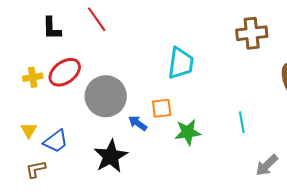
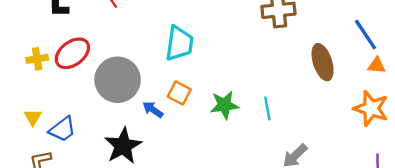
cyan trapezoid: (181, 63) -> (179, 43), moved
orange square: (162, 108) -> (179, 93), turned 35
green star: (188, 132) -> (224, 105), moved

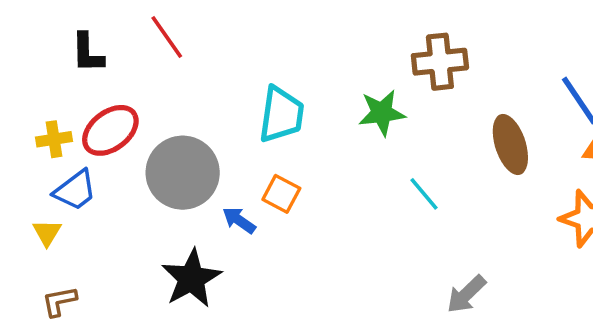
green star: (224, 105) -> (382, 113), moved
cyan line: (267, 108) -> (424, 194), moved, turned -30
blue trapezoid: (62, 129) -> (75, 190), moved

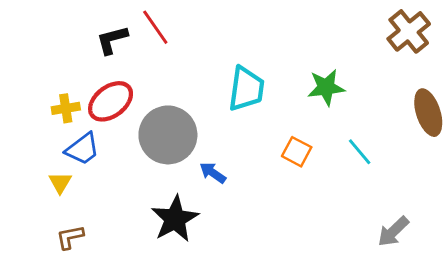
black L-shape: (87, 53) -> (112, 40), moved, turned 76
brown cross: (440, 62) -> (409, 31), moved, turned -33
orange square: (281, 194) -> (297, 152), moved

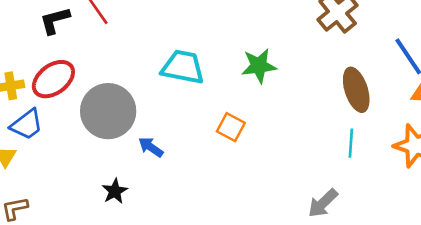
cyan trapezoid: (246, 89) -> (183, 67), turned -87
cyan line: (360, 152) -> (351, 143), moved, turned 44
black star: (175, 219) -> (115, 191), size x0.6

